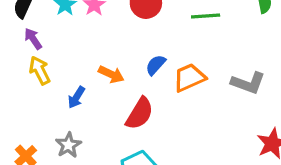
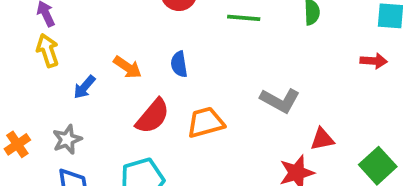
blue semicircle: (156, 65) -> (179, 64), turned -60
orange trapezoid: (189, 78) -> (206, 122), moved

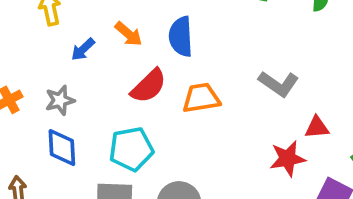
blue semicircle: (179, 64) -> (181, 37), size x1.5

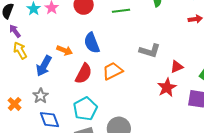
blue arrow: (83, 49) -> (44, 66), size x1.5

